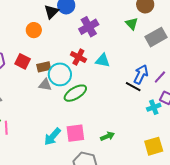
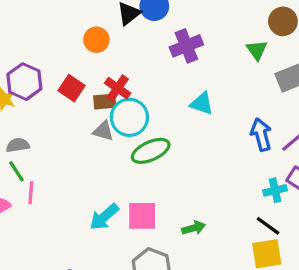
red cross: (78, 57) -> (118, 88), moved
blue arrow: (141, 74) -> (261, 134), turned -48
black line: (133, 87) -> (268, 226), moved

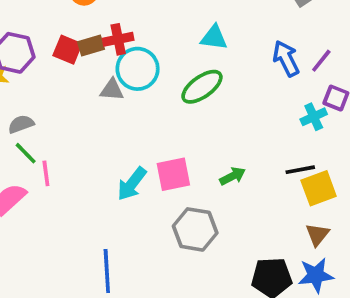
red cross: (118, 88) -> (118, 39), turned -35
brown rectangle: (105, 102) -> (91, 46), moved
green ellipse: (151, 151) -> (202, 87), moved
black line: (268, 226) -> (300, 170), moved, turned -35

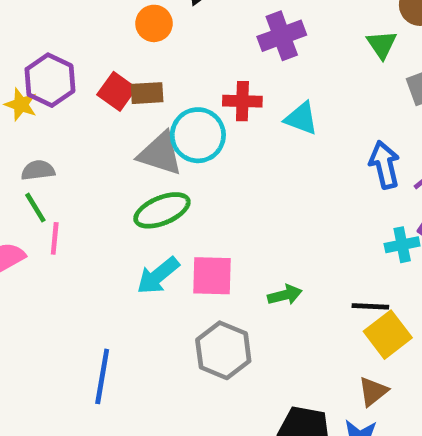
red cross: (118, 39) -> (242, 101), moved
green ellipse: (202, 87) -> (162, 210), moved
gray triangle: (112, 90) -> (160, 154), size x1.5
yellow square: (319, 188) -> (388, 335), turned -30

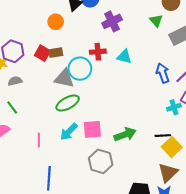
gray semicircle: (38, 170) -> (15, 81), moved
pink line: (55, 238) -> (39, 140), moved
green arrow: (285, 295) -> (125, 134), size x1.5
brown triangle: (373, 391) -> (168, 173), size x1.5

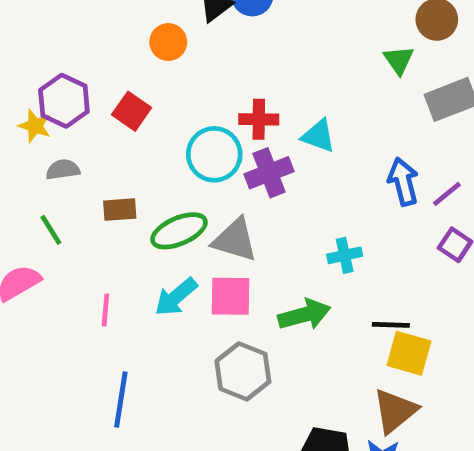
purple cross: (112, 21) -> (269, 173), moved
brown rectangle: (56, 53) -> (120, 210), moved
gray triangle: (64, 78) -> (235, 240), moved
cyan cross: (174, 107) -> (345, 255), moved
yellow square: (172, 147) -> (409, 353), turned -36

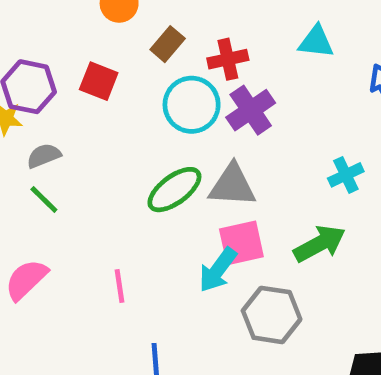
cyan triangle: (318, 136) -> (316, 42), moved
brown rectangle: (120, 210) -> (168, 44), moved, turned -32
green line: (51, 230) -> (44, 200), moved
cyan arrow: (176, 297) -> (218, 270), moved

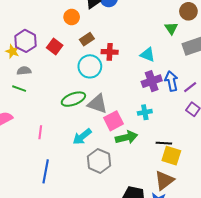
purple cross: (251, 110) -> (152, 81), moved
green line: (44, 200) -> (19, 89), turned -40
pink square: (241, 243) -> (114, 121), moved, turned -30

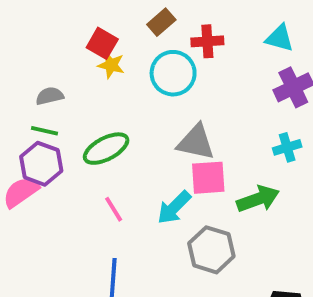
purple hexagon: (25, 41) -> (41, 164), moved
yellow star: (12, 51) -> (111, 65), moved
green ellipse: (73, 99) -> (106, 149), moved
pink square: (114, 121) -> (208, 178), moved, turned 30
pink line: (40, 132) -> (114, 209), moved, turned -32

